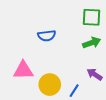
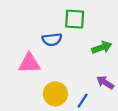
green square: (92, 17) -> (75, 19), moved
pink triangle: (23, 70) -> (29, 63), moved

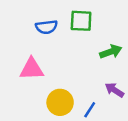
blue semicircle: (52, 40) -> (46, 27), moved

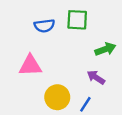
purple arrow: (114, 90) -> (96, 77), moved

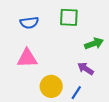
blue semicircle: (44, 26) -> (29, 23), moved

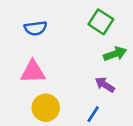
green square: (69, 17) -> (101, 22), moved, turned 30
yellow circle: (51, 86) -> (46, 108), moved

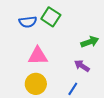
green square: (101, 22) -> (51, 17), moved
pink triangle: (33, 72) -> (38, 56), moved

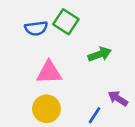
green arrow: (90, 42) -> (100, 54), moved
purple arrow: (82, 66) -> (118, 98), moved

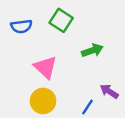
blue semicircle: (36, 28) -> (21, 26), moved
pink triangle: (49, 72) -> (45, 67), turned 45

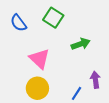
blue semicircle: (21, 26) -> (18, 23), turned 60
purple arrow: (109, 91) -> (95, 80), turned 49

